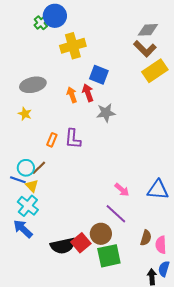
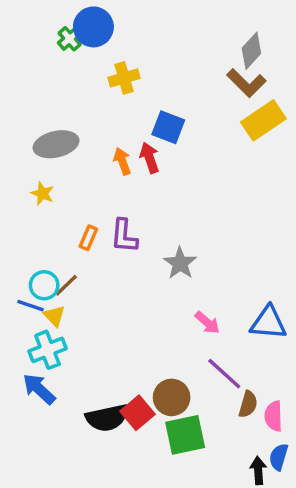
gray diamond: (148, 30) -> (251, 51), turned -45
yellow cross: (73, 46) -> (124, 78), size x0.7
gray star: (106, 113) -> (180, 263), moved, turned -30
cyan cross: (28, 206) -> (48, 350), turned 30
purple line: (116, 214) -> (224, 374), moved

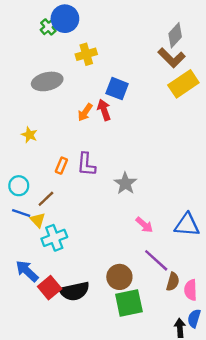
gray ellipse: (56, 144) -> (47, 81), moved
orange arrow: (122, 161) -> (85, 112), turned -126
cyan circle: (44, 285) -> (19, 186), moved
cyan cross: (48, 350) -> (54, 238), moved
red square: (138, 413) -> (50, 288), moved

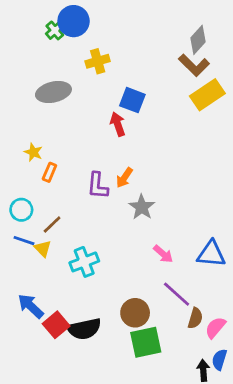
orange arrow: (85, 112) -> (124, 178), moved
orange rectangle: (61, 166) -> (49, 172), moved
cyan cross: (54, 238) -> (84, 262), moved
pink semicircle: (191, 290) -> (215, 327), turned 42

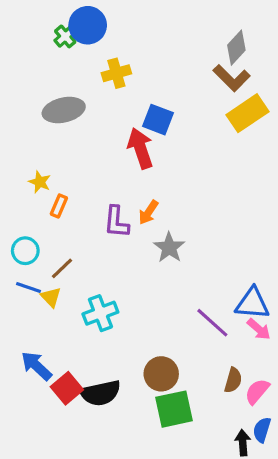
red arrow: (118, 124) -> (140, 148), size x1.4
pink arrow: (163, 254) -> (259, 329), moved
purple line: (177, 294) -> (212, 323), moved

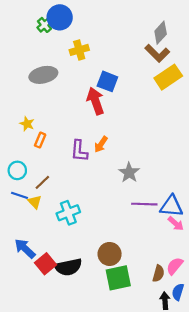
gray star: (169, 248) -> (129, 173), moved
purple line: (212, 323) -> (144, 204), moved, turned -40
brown semicircle: (233, 380) -> (158, 274), moved

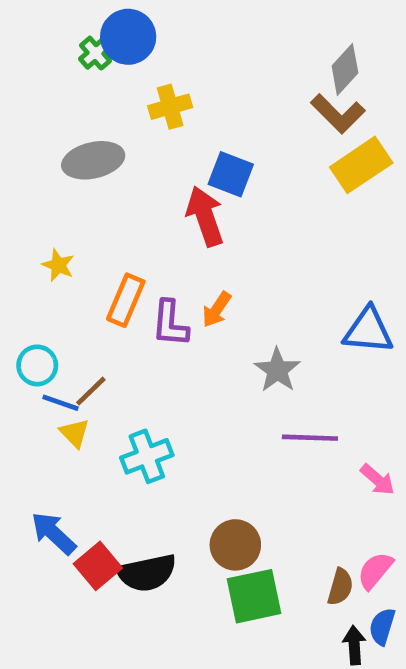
orange rectangle: (40, 140) -> (126, 300), moved, size x1.5
blue line: (19, 195) -> (61, 403), moved
blue triangle: (171, 206) -> (368, 330), moved

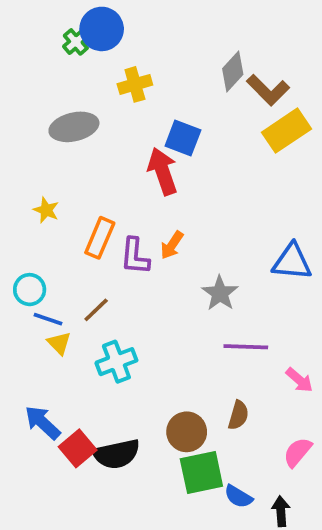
gray diamond: (345, 69) -> (233, 71), moved
brown line: (91, 391) -> (96, 310), moved
brown semicircle: (340, 587) -> (238, 415), moved
blue semicircle: (382, 627) -> (238, 496), moved, turned -76

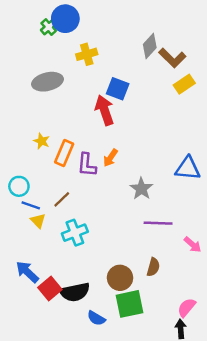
yellow rectangle: (286, 131) -> (184, 84), size x0.7
yellow star: (46, 210) -> (42, 141), moved
pink semicircle: (298, 452) -> (187, 308), moved
blue semicircle: (238, 496) -> (96, 318), moved

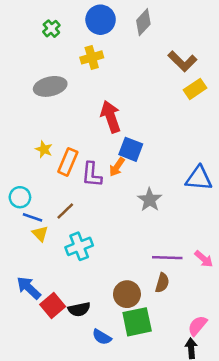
blue circle: (65, 19) -> (101, 20), moved
gray diamond: (150, 46) -> (143, 22), moved
blue square: (118, 89) -> (131, 149), moved
purple line: (158, 223) -> (167, 258), moved
black semicircle: (75, 292) -> (79, 309), size x0.7

